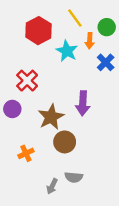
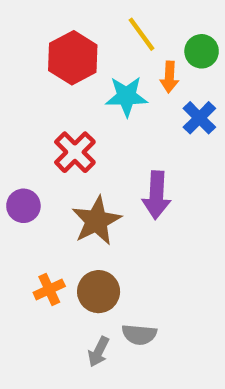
cyan star: (67, 51) -> (126, 96), turned -30
red cross: (27, 81) -> (75, 152), moved
brown circle: (65, 142) -> (99, 292), moved

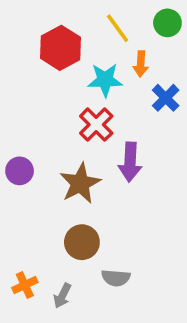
green circle: (202, 51) -> (167, 23), moved
red cross: (75, 152) -> (96, 125), moved
orange cross: (49, 289) -> (25, 285), moved
gray arrow: (99, 352) -> (62, 296), moved

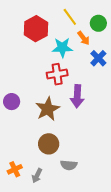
green circle: (167, 23) -> (98, 23), moved
orange arrow: (141, 64) -> (84, 38), turned -40
red cross: (96, 125) -> (57, 74), turned 36

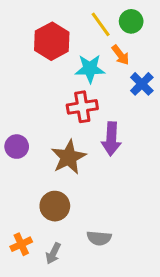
green circle: (98, 23) -> (131, 21), moved
brown circle: (49, 144) -> (55, 206), moved

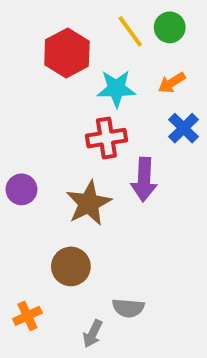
orange arrow: (120, 55) -> (172, 83), moved, turned 95
blue cross: (142, 84) -> (184, 128), moved
gray arrow: (53, 253) -> (93, 334), moved

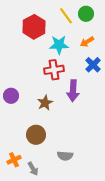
brown star: (89, 203) -> (45, 103), size x0.7
gray arrow: (93, 334) -> (33, 169), moved, turned -56

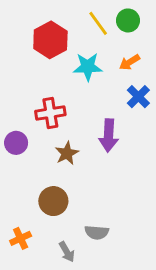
red cross: (54, 70) -> (50, 113), moved
gray arrow: (33, 169) -> (67, 252), moved

